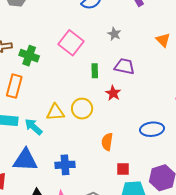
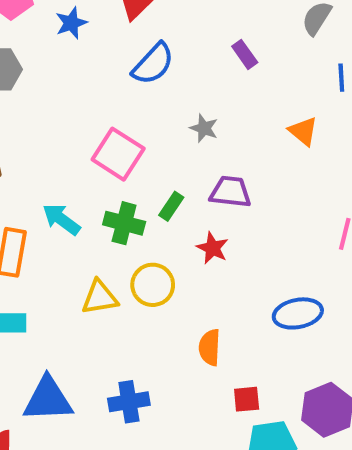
green cross: (29, 56) -> (124, 223), moved
green rectangle: (95, 71) -> (171, 206), turned 40
cyan arrow: (33, 127) -> (61, 219), moved

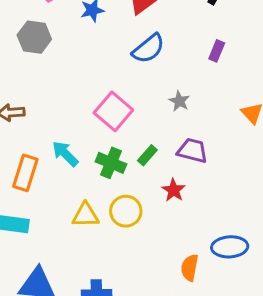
purple rectangle: (245, 54) -> (217, 51), turned 50
orange semicircle: (210, 347) -> (190, 268), moved

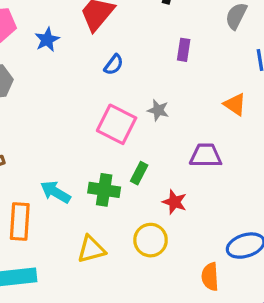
blue semicircle: (148, 49) -> (114, 65), size x0.6
pink square: (113, 111) -> (117, 124), moved
purple trapezoid: (192, 151) -> (206, 155), moved
yellow circle: (126, 211) -> (151, 240), moved

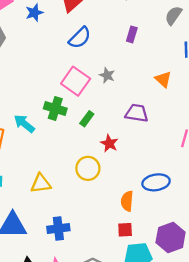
blue semicircle: (114, 65) -> (80, 38), size x1.5
green cross: (104, 190) -> (55, 109), moved
yellow triangle: (91, 249) -> (41, 184), moved

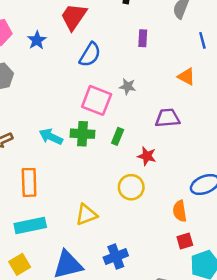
cyan arrow: (24, 124) -> (51, 137), moved

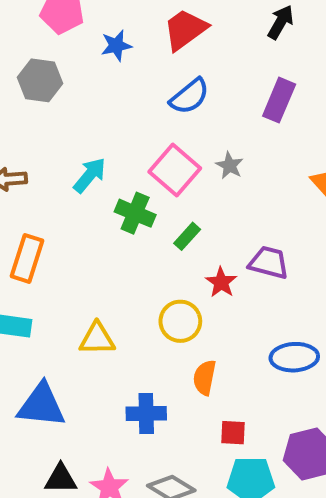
purple rectangle: (143, 38) -> (279, 100), size x1.5
purple trapezoid: (168, 118) -> (269, 263), moved
cyan arrow: (51, 137) -> (90, 175), moved, turned 85
orange semicircle: (180, 211) -> (205, 378), moved
blue cross: (116, 257) -> (146, 413), moved

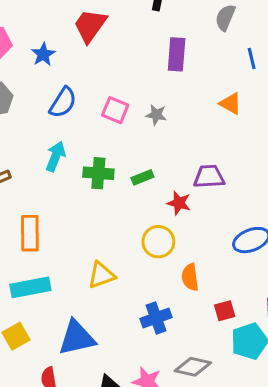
blue semicircle: (190, 96) -> (63, 103), moved
pink square: (175, 170) -> (115, 110), moved, size x0.7
green rectangle: (187, 236) -> (142, 177), turned 45

